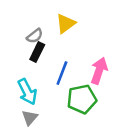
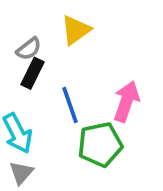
blue line: (62, 73) -> (70, 105), turned -40

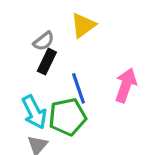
green pentagon: (100, 145) -> (67, 117), moved

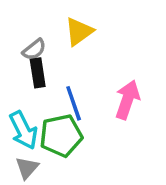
black rectangle: (47, 62) -> (38, 73), turned -35

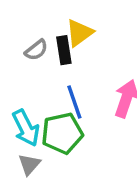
black rectangle: (38, 73) -> (64, 50), moved

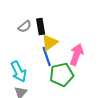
yellow triangle: (79, 33) -> (50, 43), moved
green pentagon: (62, 133) -> (62, 75), moved

